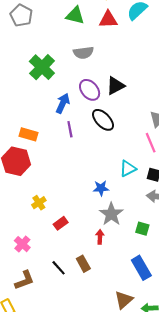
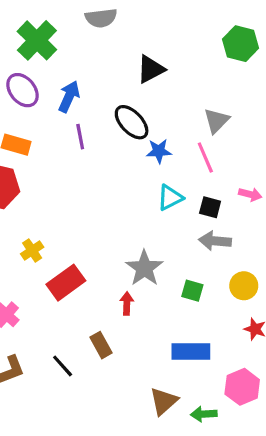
purple ellipse: (90, 90) -> (22, 90), moved
blue star: (101, 188) -> (159, 151), moved
red rectangle: (61, 223) -> (66, 283), size x1.6
black line: (59, 268) -> (63, 366), moved
blue rectangle: (141, 268) -> (191, 352), turned -60

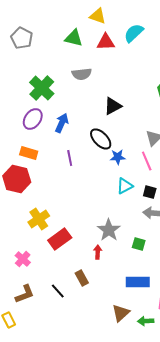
purple ellipse: (22, 90) -> (33, 119), turned 75
purple line: (80, 137) -> (70, 158), moved
yellow cross: (32, 250) -> (39, 219), size x1.5

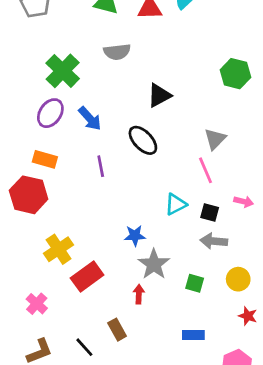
blue arrow: (62, 123) -> (90, 119), turned 114
blue star: (118, 157) -> (135, 236), moved
blue rectangle: (138, 282) -> (193, 335), size x0.7

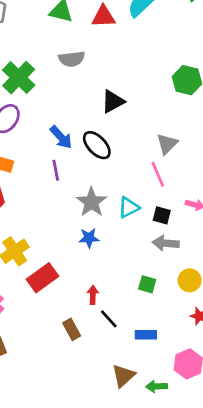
blue arrow: (90, 119) -> (61, 137), moved
gray star: (154, 264) -> (92, 202), moved
black line: (84, 347) -> (109, 319), moved

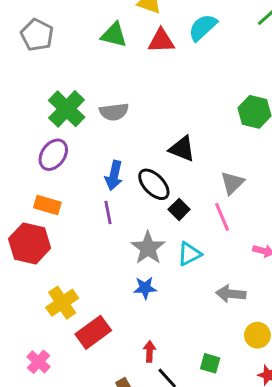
gray semicircle: (72, 59) -> (114, 112), moved
black triangle: (113, 101) -> (182, 149), moved, turned 50
blue arrow: (61, 137) -> (114, 175), turned 55
black square: (162, 215) -> (179, 209), moved, turned 30
green square: (147, 284) -> (210, 363), moved

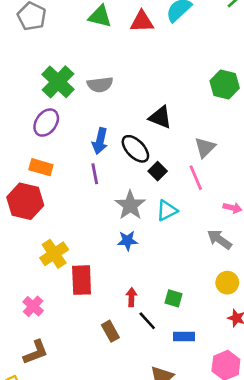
gray arrow: (231, 294) -> (219, 239), moved, turned 30
red rectangle: (93, 332) -> (82, 280), turned -56
green square: (210, 363) -> (173, 298), moved

